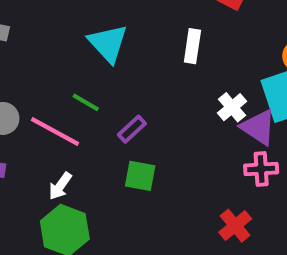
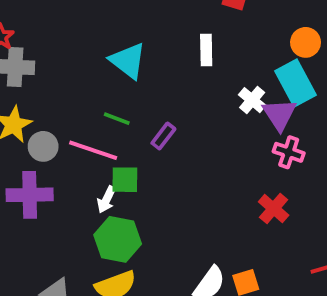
purple triangle: (258, 127) -> (280, 114), turned 33
pink cross: (261, 169) -> (289, 152), turned 32
green square: (140, 176) -> (125, 180), moved

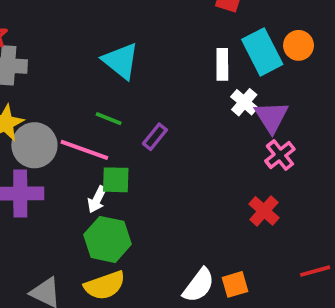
white rectangle: (206, 50) -> (222, 64), moved
cyan rectangle: (296, 83) -> (262, 52), moved
gray circle: (43, 146) -> (34, 145), size x1.5
pink cross: (289, 152) -> (280, 155), turned 32

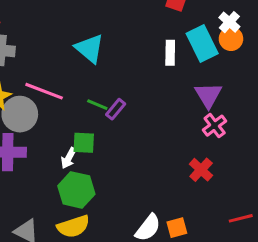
white cross: (244, 102) -> (229, 22), moved
green line: (109, 119) -> (97, 105), moved
pink line: (84, 150) -> (44, 91), moved

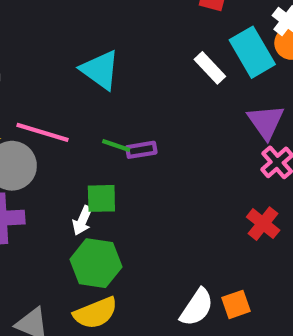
white rectangle: (170, 53) -> (210, 68), turned -40
purple rectangle: (116, 109) -> (141, 150), turned 45

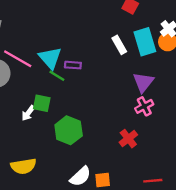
cyan triangle: (100, 70) -> (50, 58), moved
purple rectangle: (141, 150) -> (73, 65), moved
green hexagon: (96, 263) -> (69, 130), moved

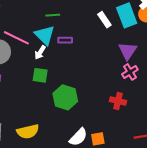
green line: (57, 76) -> (53, 15), moved, turned -32
white arrow: (28, 113) -> (40, 52), moved
red cross: (128, 139) -> (118, 101), turned -35

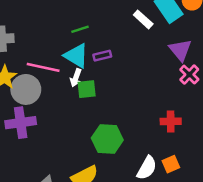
green square: (40, 75) -> (87, 89), moved
green hexagon: (65, 97) -> (107, 139), moved
red cross: (118, 101) -> (171, 121), moved

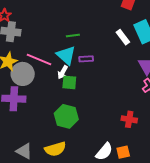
green hexagon: (107, 139) -> (66, 116), moved

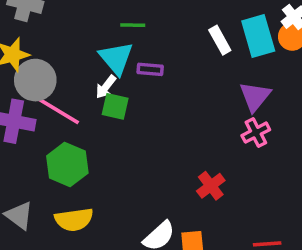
pink line: (39, 59) -> (59, 111), moved
green hexagon: (66, 116) -> (67, 165), moved
red cross: (129, 119) -> (211, 186), turned 35

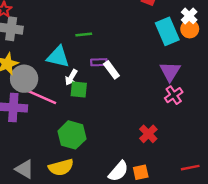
white rectangle: (220, 40) -> (111, 70), moved
cyan triangle: (116, 58) -> (58, 57), moved, turned -30
green hexagon: (67, 165) -> (72, 135), moved

